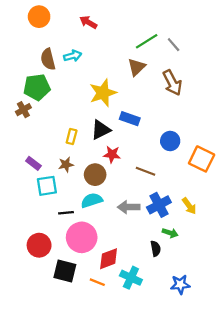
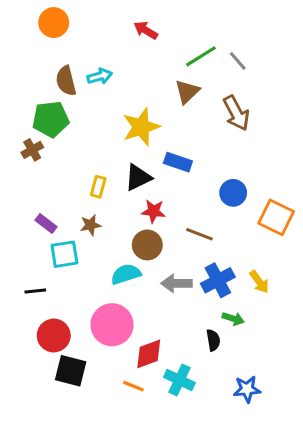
red arrow: (88, 22) -> (146, 30), moved
brown circle: (95, 175) -> (147, 245), moved
black line: (66, 213) -> (35, 291), moved
black square: (65, 271) -> (71, 371), moved

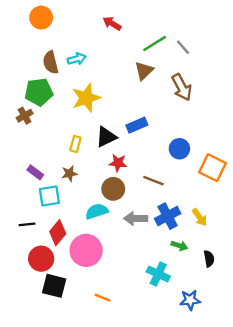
yellow star: (141, 127) -> (86, 98), moved
blue rectangle: (178, 162) -> (137, 125), turned -42
black semicircle: (213, 340) -> (209, 259), moved
red diamond: (149, 354) -> (58, 233), moved, turned -30
cyan cross: (179, 380) -> (158, 274), moved

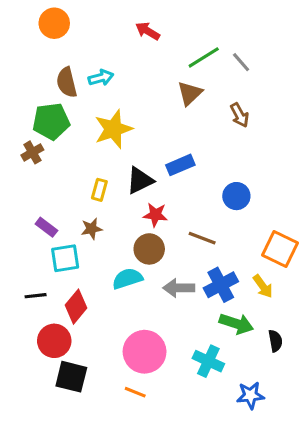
brown arrow: (182, 87) -> (240, 115), size x0.7
orange square: (213, 168) -> (280, 249), moved
green arrow: (179, 246) -> (236, 324), size x1.5
pink circle: (86, 250) -> (145, 352), moved

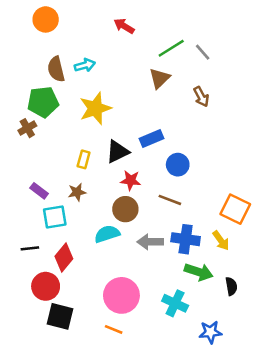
blue circle: (236, 196) -> (178, 165), moved
blue cross: (221, 285) -> (186, 239), turned 36

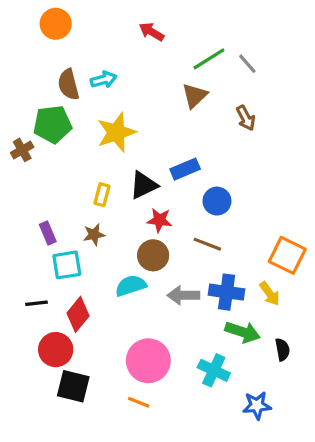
brown cross: (27, 128) -> (22, 150), moved
purple rectangle: (39, 191) -> (48, 233), turned 30

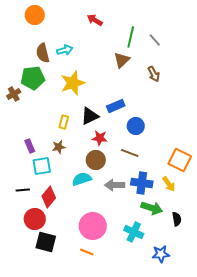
green line: (209, 59) -> (131, 37), turned -45

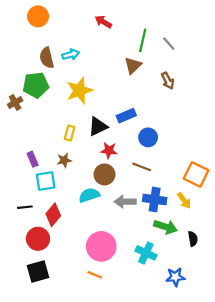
black square: (46, 242) -> (38, 271), moved, turned -30

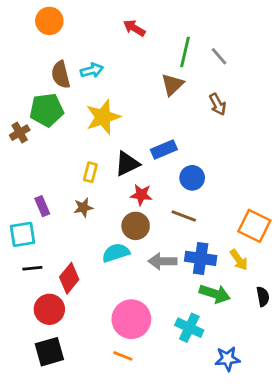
cyan square: (46, 181) -> (23, 234), moved
black semicircle: (193, 239) -> (263, 297), moved

